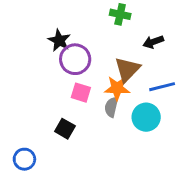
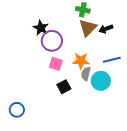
brown triangle: (127, 69) -> (88, 28), moved
gray semicircle: (111, 107) -> (86, 74), moved
black square: (65, 129) -> (64, 87), moved, turned 32

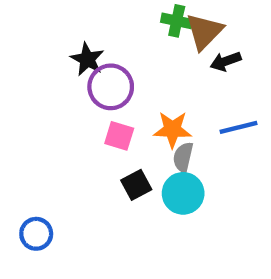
brown triangle: (88, 28) -> (204, 32), moved
cyan circle: (101, 81) -> (183, 193), moved

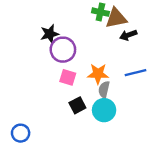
brown triangle: (204, 32) -> (116, 18), turned 35
black star: (87, 59) -> (50, 34), turned 30

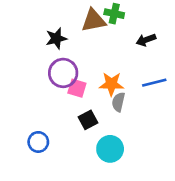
brown triangle: (116, 18) -> (94, 20), moved
purple circle: (63, 50) -> (63, 73), moved
cyan circle: (104, 110) -> (110, 149), moved
blue circle: (21, 133) -> (38, 142), moved

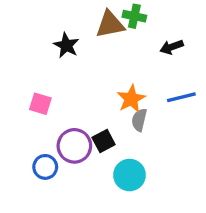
black star: (56, 38) -> (66, 45), turned -30
purple circle: (63, 73) -> (74, 146), moved
orange star: (111, 84) -> (131, 99), turned -30
pink square: (77, 88) -> (40, 104), moved

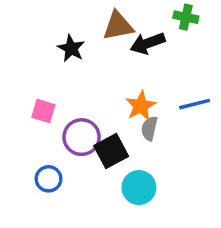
green cross: (134, 16) -> (186, 17), moved
black arrow: (172, 47) -> (148, 43), moved, size x1.4
black square: (104, 141) -> (111, 151), size x1.4
purple circle: (74, 146) -> (82, 137), moved

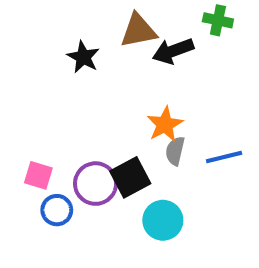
blue line: (195, 104) -> (224, 157), moved
pink square: (43, 111) -> (38, 175), moved
purple circle: (82, 137) -> (96, 184), moved

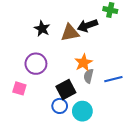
brown triangle: (138, 31) -> (70, 33), moved
purple circle: (96, 184) -> (36, 64), moved
blue circle: (57, 210) -> (60, 106), moved

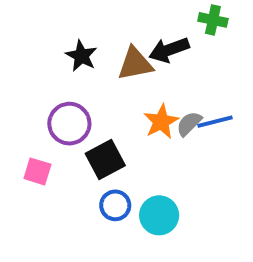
gray semicircle: (89, 76) -> (189, 124), moved, turned 32
blue line: (113, 79) -> (215, 122), moved
black square: (66, 89) -> (105, 159), moved

